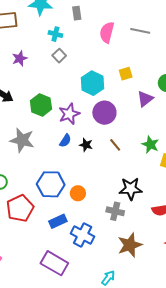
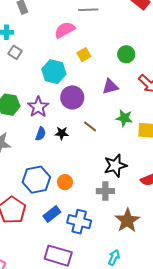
pink semicircle: (107, 32) -> (65, 30), moved, turned 60
purple triangle: (145, 99) -> (110, 87), moved, turned 36

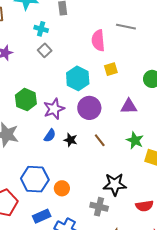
pink semicircle: (65, 30) -> (98, 40), turned -80

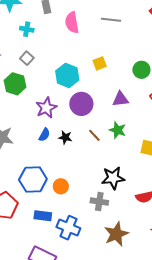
pink semicircle: (98, 40) -> (72, 23), moved
gray square: (45, 50) -> (27, 58), moved
green hexagon: (26, 100) -> (15, 84), moved
green star: (135, 140) -> (118, 130), moved
blue rectangle: (42, 216) -> (43, 216), turned 36

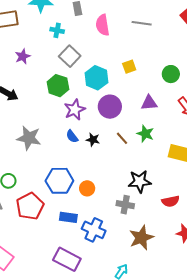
gray square: (27, 58) -> (70, 56), moved, size x1.5
green hexagon: (15, 84) -> (58, 86), moved
blue semicircle: (44, 135) -> (72, 136), turned 112

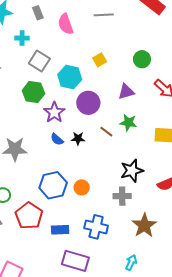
blue rectangle: (68, 217) -> (60, 230), moved

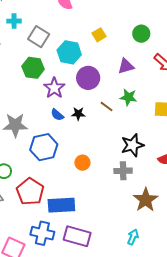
cyan cross: (22, 38) -> (14, 21), moved
blue hexagon: (53, 185) -> (44, 147), moved
blue cross: (96, 227) -> (42, 233), moved
blue rectangle: (60, 230) -> (61, 205), size x1.5

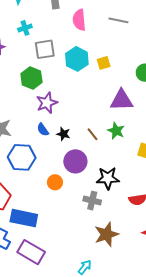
cyan cross: (14, 21) -> (25, 28), turned -32
gray square: (39, 37) -> (45, 49), turned 35
cyan hexagon: (69, 52) -> (77, 59), moved
purple triangle: (126, 66) -> (122, 100), size x1.4
purple circle: (88, 78) -> (75, 161), moved

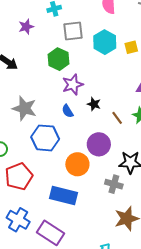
black star: (63, 134) -> (94, 104), moved
orange circle: (55, 182) -> (77, 164), size x1.5
blue rectangle: (24, 218) -> (63, 195), moved

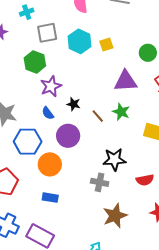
purple circle: (99, 144) -> (68, 136), moved
orange circle: (77, 164) -> (50, 164), moved
blue rectangle: (63, 195) -> (50, 198), size x0.6

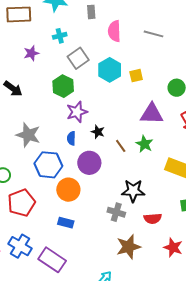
gray square: (47, 33) -> (78, 58), turned -30
blue semicircle: (48, 113) -> (71, 138), turned 32
red semicircle: (145, 180) -> (153, 219), moved

